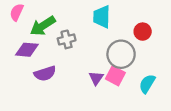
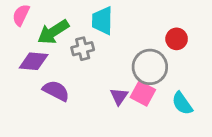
cyan trapezoid: (102, 17) -> (102, 21), moved
purple semicircle: (45, 74) -> (56, 91), turned -135
cyan semicircle: (147, 84) -> (182, 103), turned -66

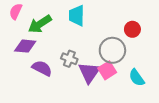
gray cross: (83, 49) -> (69, 59), moved, turned 35
pink square: (143, 94) -> (107, 70), turned 30
purple triangle: (119, 96) -> (89, 72), size x1.6

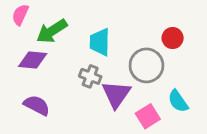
cyan trapezoid: (77, 16) -> (100, 42), moved
purple semicircle: (42, 68) -> (37, 105), moved
pink square: (107, 70) -> (148, 116), moved

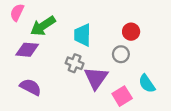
red circle: (173, 38) -> (131, 32), moved
gray circle: (146, 65) -> (121, 54), size x0.6

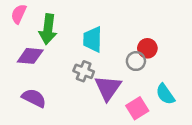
green arrow: (43, 26) -> (48, 29), turned -50
red circle: (131, 32) -> (147, 48), moved

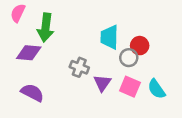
cyan trapezoid: (93, 39) -> (109, 37), moved
purple triangle: (108, 88) -> (102, 83), size x0.7
pink square: (137, 108) -> (130, 87), moved, turned -35

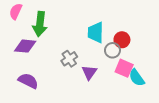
gray cross: (79, 67) -> (69, 59), turned 35
pink square: (130, 87) -> (124, 68), moved

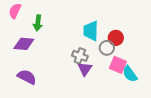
green arrow: (40, 24) -> (38, 23), size x0.7
gray cross: (69, 59) -> (80, 56), moved, turned -35

